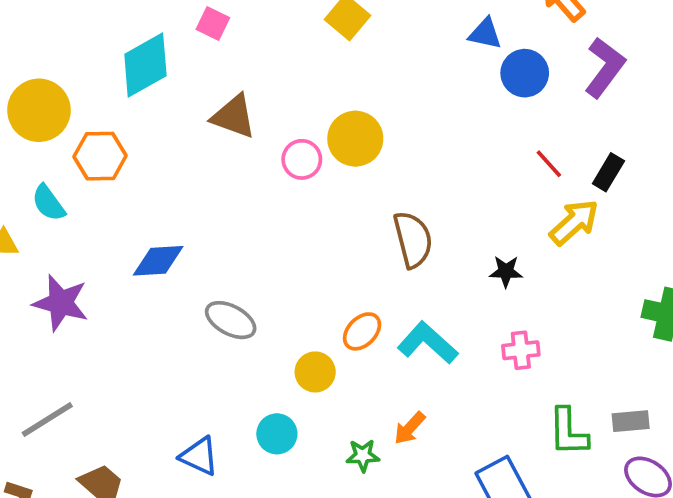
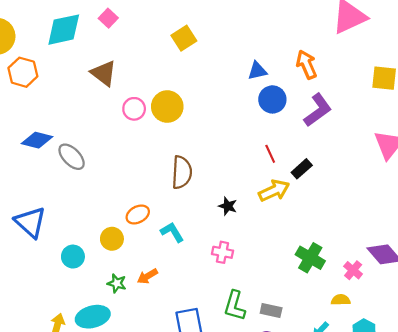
blue triangle: (485, 34) -> (257, 71), turned -42
gray ellipse: (231, 320) -> (72, 157), moved
cyan L-shape: (428, 343) -> (172, 232), size x0.7
yellow circle: (315, 372) -> (112, 239), moved
blue triangle: (199, 456) -> (30, 222), moved, size x1.4

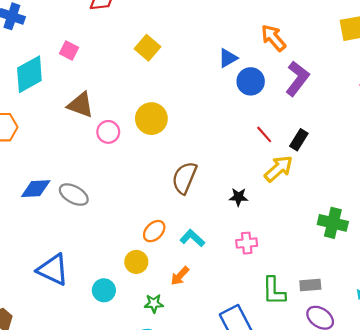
pink circle: (134, 109) -> (108, 132), moved
brown semicircle: (182, 172) -> (184, 178), turned -144
orange arrow: (147, 276) -> (180, 276), moved

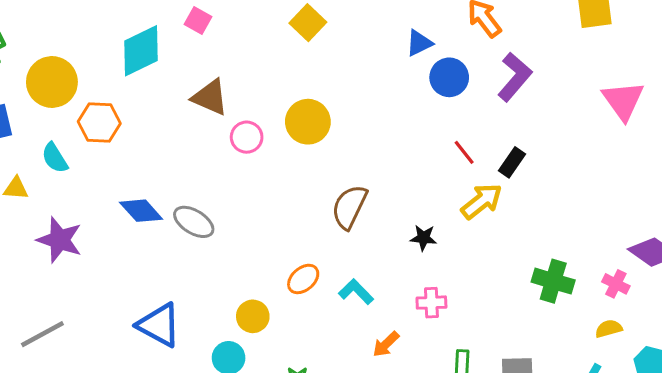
blue diamond: (36, 189) -> (141, 211), turned 48
yellow circle: (136, 262) -> (253, 316), moved
orange arrow: (180, 276) -> (386, 344), moved

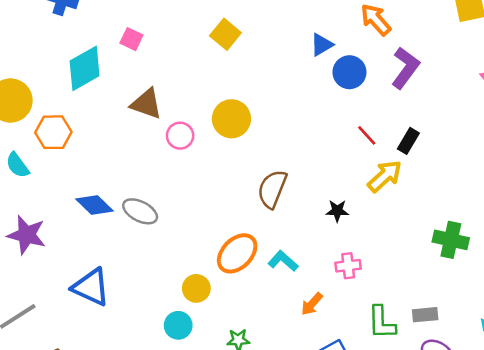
orange ellipse: (303, 279) -> (237, 253), size x1.5
blue triangle: (159, 325) -> (91, 287), moved

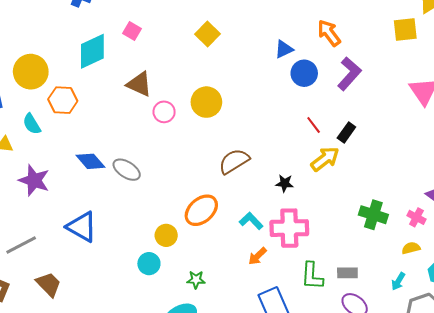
brown semicircle: (272, 189) -> (234, 161), turned 32
cyan L-shape: (283, 261) -> (251, 221), moved
pink cross: (348, 266) -> (289, 228), size x1.8

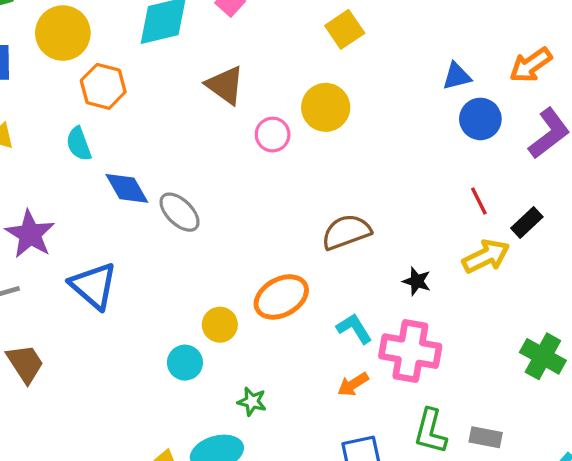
orange arrow: (329, 33) -> (531, 65), turned -100
yellow circle: (206, 102) -> (326, 107), moved
pink circle: (164, 112) -> (273, 135), moved
cyan semicircle: (32, 124) -> (79, 144), moved
purple star: (34, 180) -> (30, 234), moved

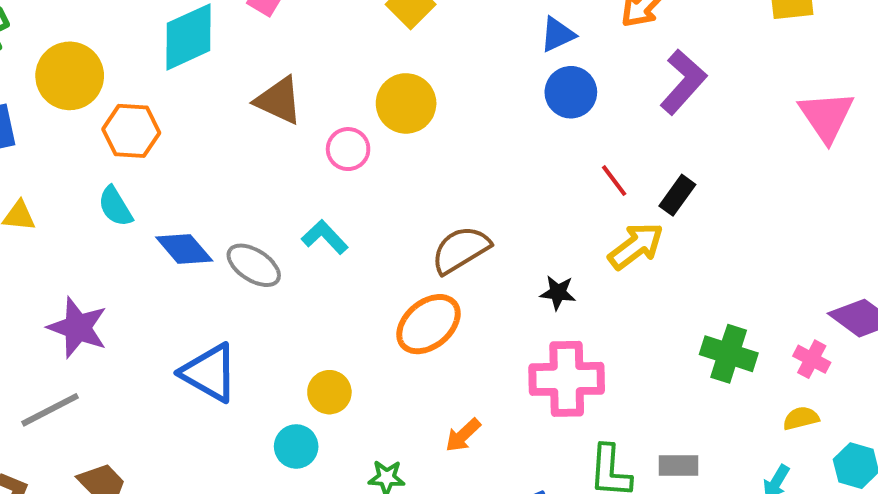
blue circle: (480, 119) -> (571, 92), moved
blue triangle: (94, 286) -> (209, 373), moved
orange ellipse: (281, 297) -> (428, 324), moved
cyan L-shape: (354, 329) -> (325, 237), moved
orange arrow: (353, 384) -> (463, 435), moved

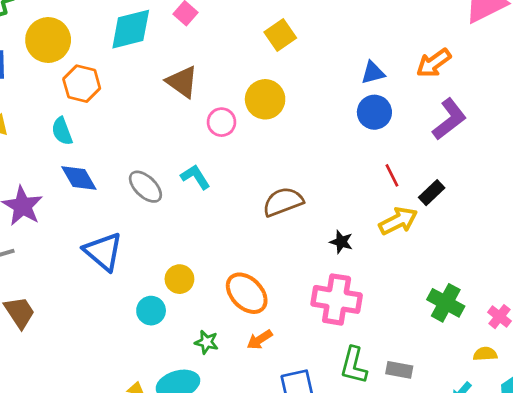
blue diamond: (184, 249) -> (79, 178), moved
orange ellipse: (428, 324) -> (247, 293), moved, turned 75
orange arrow: (463, 435) -> (260, 340), moved

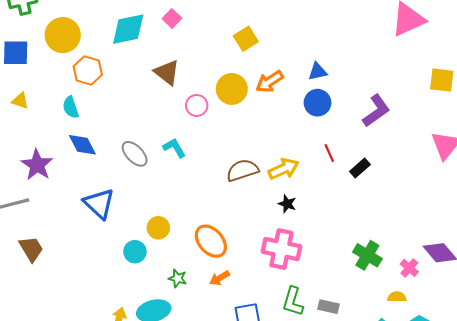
orange arrow: (434, 63) -> (270, 82), moved
yellow arrow: (398, 221) -> (284, 169), moved

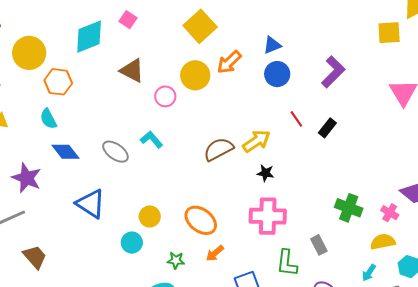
yellow square: (246, 39) -> (200, 26), size x1.4
yellow semicircle: (397, 297) -> (383, 242), size x1.4
gray rectangle: (328, 307) -> (319, 245), moved, turned 60

